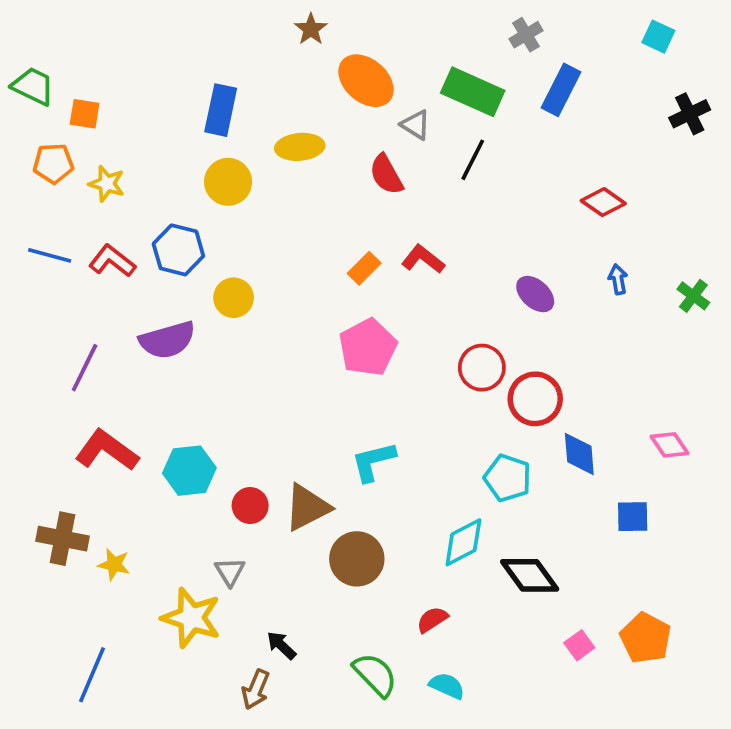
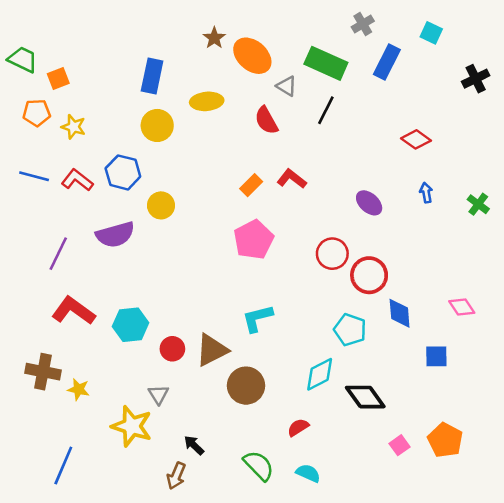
brown star: (311, 29) -> (214, 38), moved
cyan square: (658, 37) -> (431, 33), moved
orange square: (85, 114) -> (58, 79), turned -30

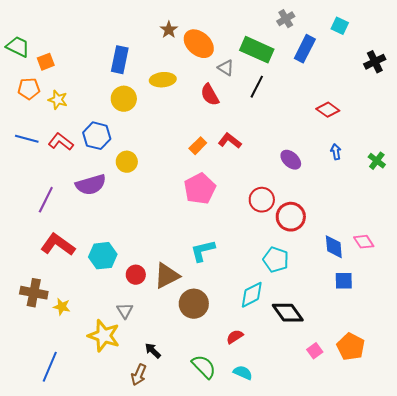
blue diamond: (400, 313) -> (334, 247), moved

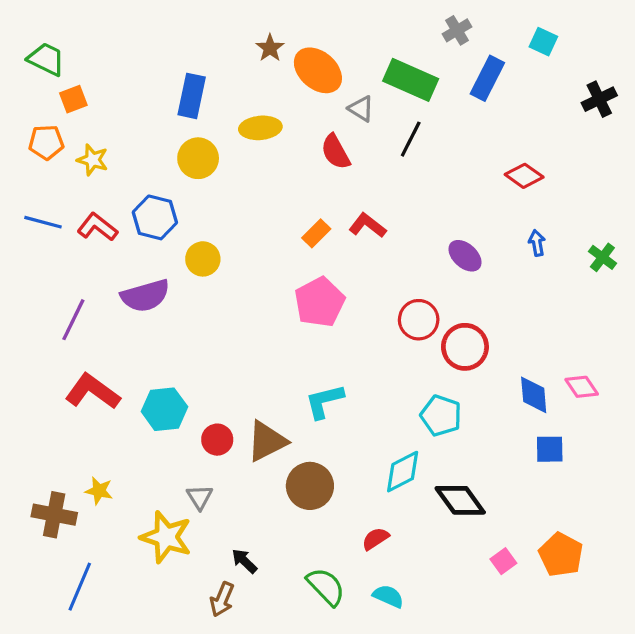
green trapezoid: (18, 47) -> (46, 59), moved
brown cross: (34, 293) -> (54, 515), moved

